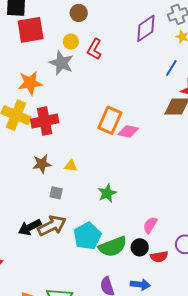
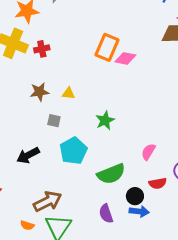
red cross: (45, 121) -> (42, 49), size x0.6
brown arrow: (52, 226) -> (48, 201), moved
cyan pentagon: (87, 236) -> (73, 151), moved
black circle: (140, 247) -> (135, 196), moved

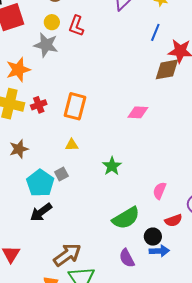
orange rectangle: (107, 47) -> (75, 106), moved
pink diamond: (125, 58) -> (138, 112), moved
brown star: (39, 92) -> (19, 149), moved
gray square: (54, 121) -> (61, 174), turned -32
cyan pentagon: (73, 151) -> (40, 183), moved

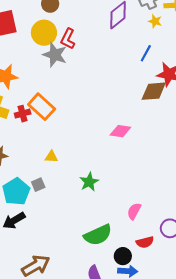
yellow circle: (52, 22) -> (44, 33), size x1.6
gray star: (46, 45) -> (55, 55), moved
orange rectangle: (75, 106) -> (42, 107), moved, turned -68

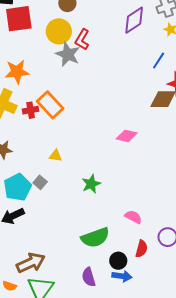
gray square: (38, 185) -> (40, 182), turned -32
pink semicircle: (134, 211) -> (133, 217), turned 84
red semicircle: (145, 242) -> (141, 249), turned -66

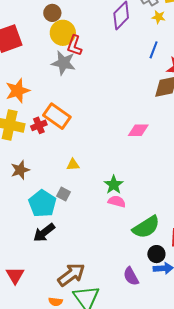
yellow circle: (59, 31) -> (63, 33), moved
pink semicircle: (133, 217) -> (117, 201), moved
green semicircle: (95, 238) -> (146, 227), moved

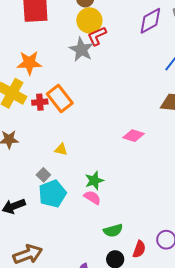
red L-shape: (74, 45) -> (97, 36), turned 30
cyan pentagon: (42, 204) -> (52, 194), moved
green semicircle: (146, 227) -> (113, 230), size x0.7

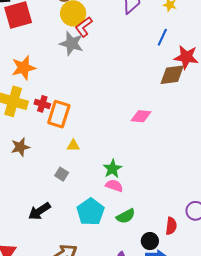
orange rectangle: (60, 98) -> (59, 114), moved, turned 68
red cross: (40, 102) -> (42, 104), turned 35
cyan pentagon: (52, 194) -> (90, 212), moved
green semicircle: (113, 230) -> (126, 216), moved

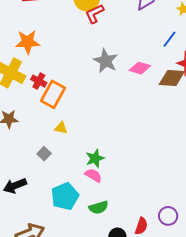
gray star: (71, 43) -> (106, 61), moved
pink diamond: (141, 116) -> (140, 68), moved

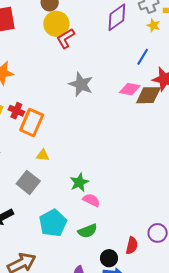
pink diamond: (140, 68) -> (130, 89), moved
gray square: (44, 154) -> (28, 182), size x1.6
pink semicircle: (93, 175) -> (91, 200), moved

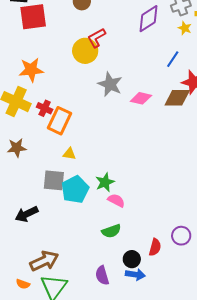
yellow circle: (56, 24) -> (85, 51), moved
pink diamond: (130, 89) -> (141, 98), moved
gray square: (28, 182) -> (54, 180), turned -35
cyan pentagon: (53, 223) -> (75, 189), moved

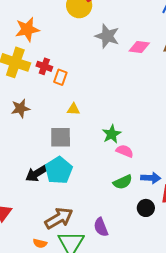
orange rectangle: (59, 121) -> (60, 77), size x0.6
cyan pentagon: (75, 189) -> (59, 170), moved
purple semicircle: (102, 275) -> (101, 227), moved
blue arrow: (135, 275) -> (151, 178), moved

